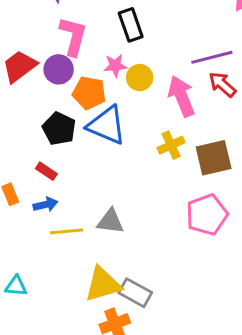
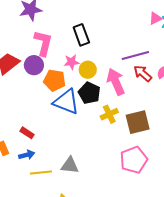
black pentagon: (59, 129) -> (89, 93), moved

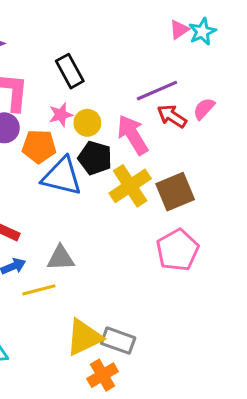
yellow cross: (109, 114) -> (130, 186), size x1.5
gray triangle: (70, 165) -> (61, 258), moved

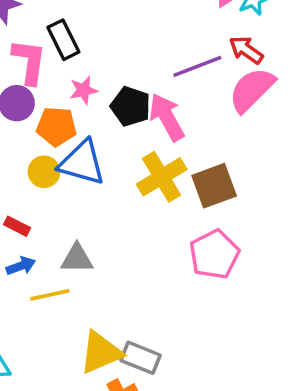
black rectangle: (70, 71) -> (63, 40), moved
pink semicircle: (204, 109) -> (252, 90), size x1.8
red arrow: (172, 116) -> (246, 50), moved
yellow circle: (87, 123) -> (44, 172), moved
black pentagon: (95, 158) -> (131, 106), moved

